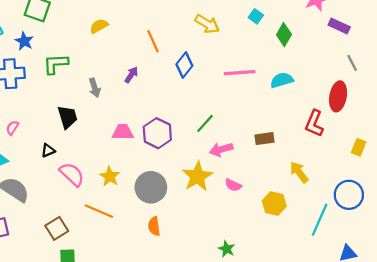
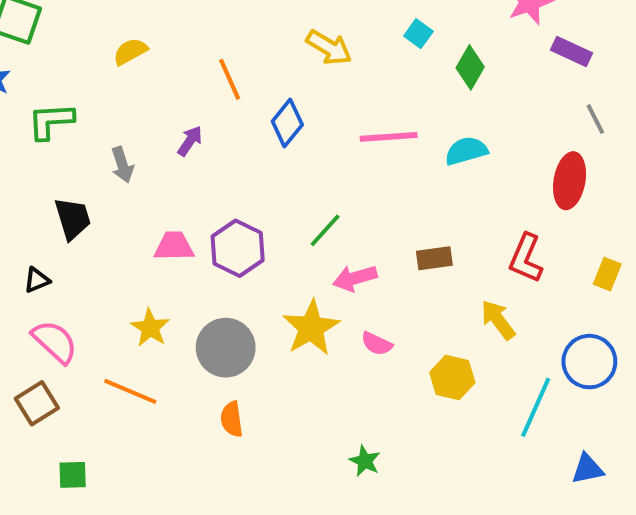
red L-shape: (314, 123) -> (526, 258), moved
pink semicircle: (72, 174) -> (55, 342), moved
brown square: (57, 228) -> (37, 403), moved

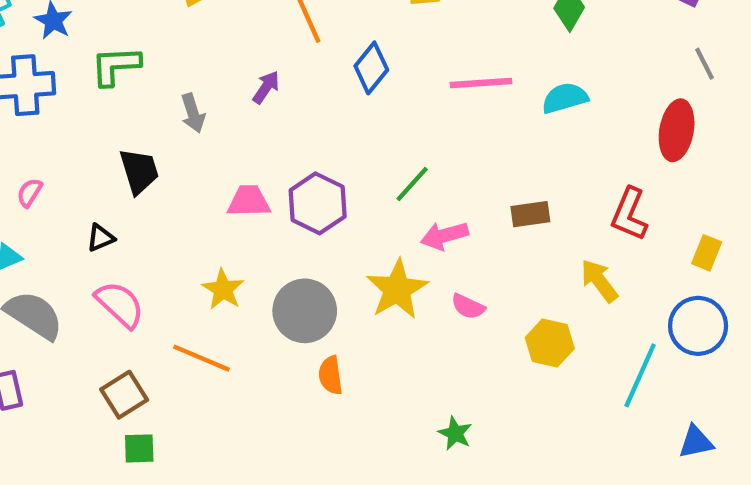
yellow rectangle: (607, 274) -> (707, 253), moved
brown square: (37, 403) -> (124, 395), moved
orange semicircle: (232, 419) -> (330, 375), moved

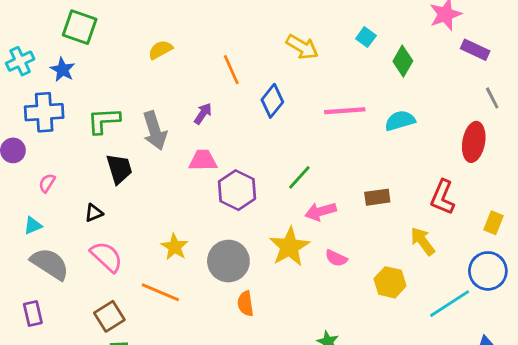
green L-shape: (116, 66) -> (104, 121), moved
gray arrow: (193, 113) -> (155, 131), size x1.5
pink trapezoid: (249, 201) -> (203, 160), moved
cyan line: (640, 375) -> (450, 304), turned 33

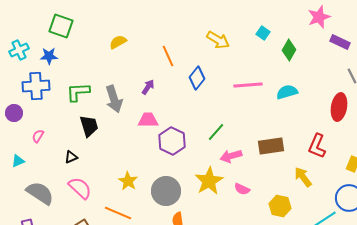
blue star: (63, 70) -> (49, 56), turned -30
brown rectangle: (377, 197) -> (271, 146), size x1.4
cyan triangle: (33, 226) -> (18, 161), moved

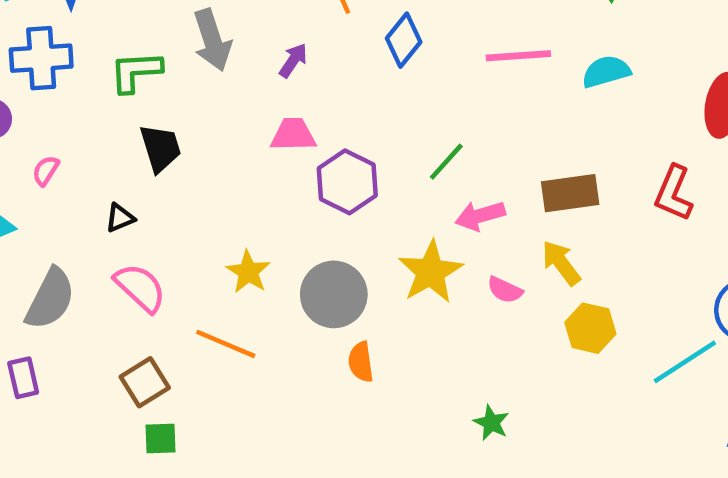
gray arrow: (114, 99) -> (212, 40), moved
yellow arrow: (303, 177) -> (561, 263), moved
gray semicircle: (40, 193) -> (50, 299), turned 84

